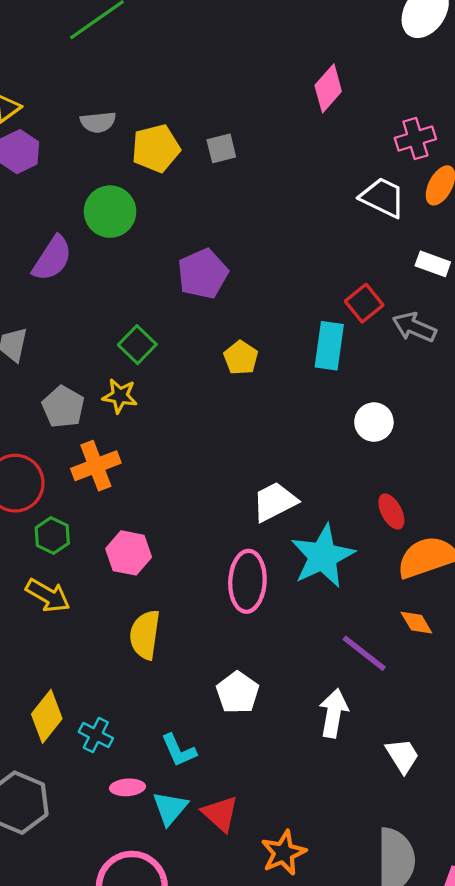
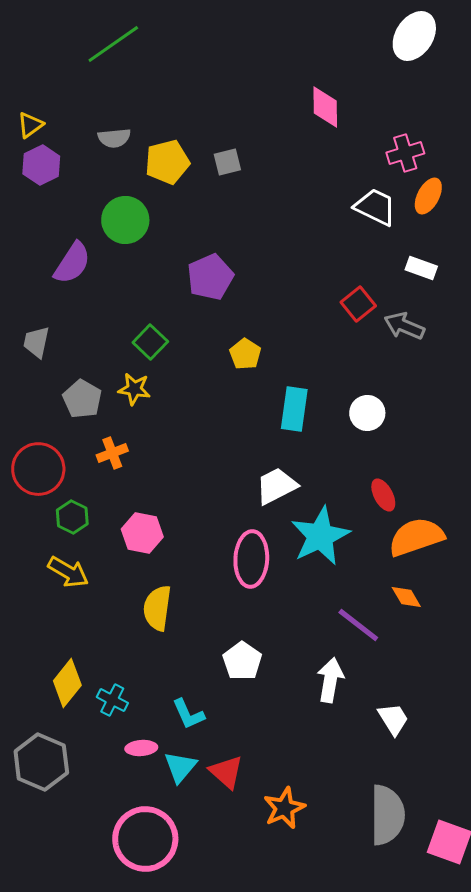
pink diamond: (328, 88) -> (325, 107), turned -42
cyan rectangle: (329, 346) -> (294, 409), moved
orange cross: (96, 466) -> (112, 453), size x0.7

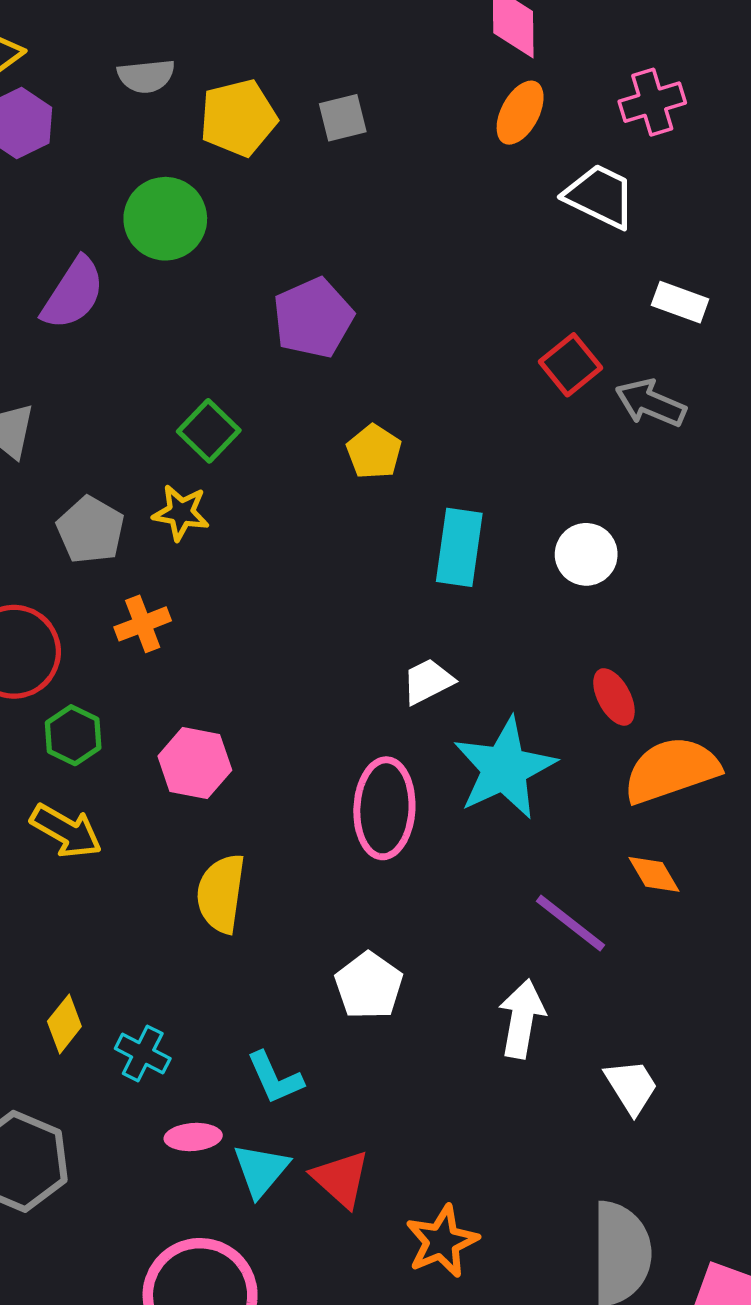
orange ellipse: (428, 196) -> (520, 113), moved
white trapezoid: (276, 486) -> (428, 681), size x0.7
yellow diamond: (67, 683) -> (64, 1024), size x0.7

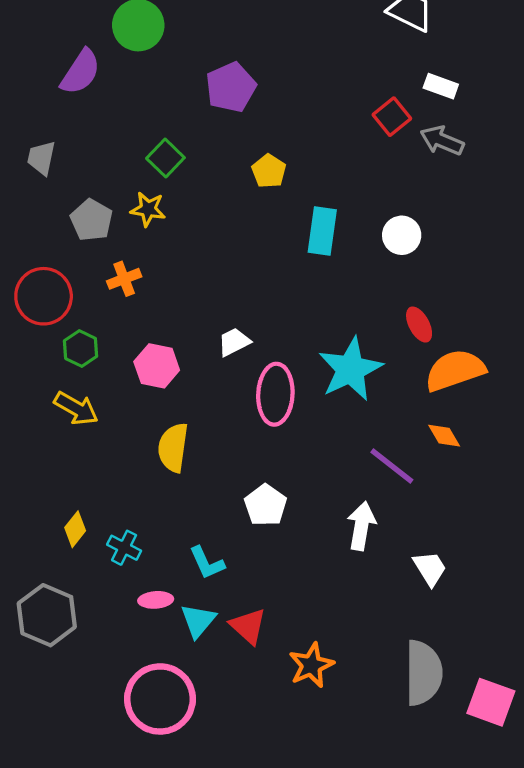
white rectangle: (680, 302) -> (441, 86), moved
white trapezoid: (428, 681) -> (234, 342), moved

